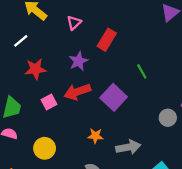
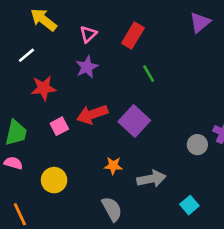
red rectangle: (107, 40) -> (133, 35), moved
purple star: (78, 61) -> (87, 67), moved
green line: (142, 71) -> (149, 74), moved

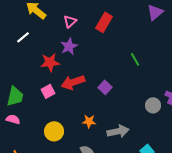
green line: (149, 74) -> (135, 59), moved
red star: (44, 88) -> (50, 62), moved
purple square: (134, 121) -> (105, 87), size x0.6
yellow circle: (54, 180) -> (54, 131), moved

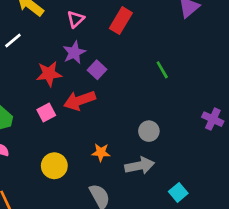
purple square: (105, 87) -> (97, 70), moved
gray circle: (153, 105) -> (149, 131), moved

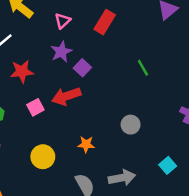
red star: (49, 74) -> (22, 71), moved
gray arrow: (140, 166) -> (122, 178), moved
cyan square: (178, 192) -> (168, 165), moved

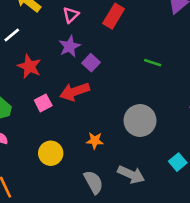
green line: (143, 68) -> (153, 63), turned -42
red star: (22, 71) -> (29, 66), turned 30
gray circle: (131, 125) -> (140, 121), size x1.6
gray arrow: (122, 178) -> (131, 175), turned 35

